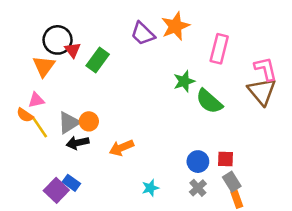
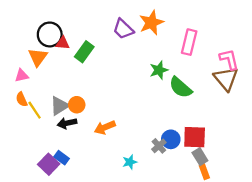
red triangle: (73, 50) -> (63, 43), turned -48
pink triangle: (36, 100) -> (22, 76), moved
orange semicircle: (25, 115) -> (22, 99), turned 32
red square: (225, 159) -> (195, 137), size x1.6
gray cross: (198, 188) -> (159, 146), moved

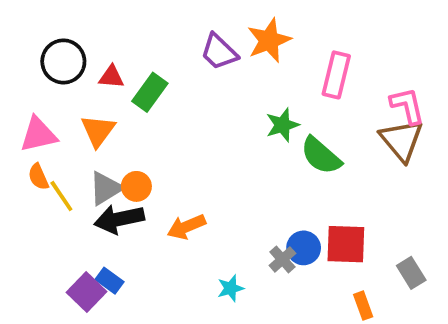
black circle: (50, 34) -> (63, 61), moved
orange triangle: (38, 57) -> (98, 131), moved
pink triangle: (22, 76) -> (38, 135), size x1.5
black arrow: (67, 123) -> (119, 219), size x1.4
gray rectangle: (200, 157) -> (411, 273), moved

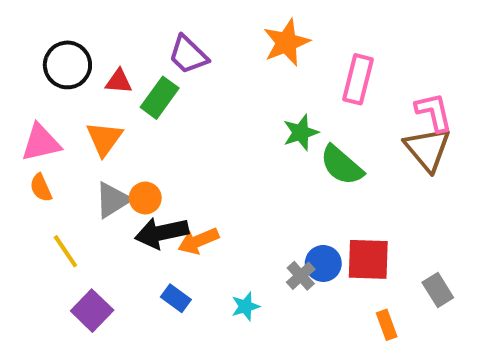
purple trapezoid: (219, 52) -> (188, 55), moved
yellow line: (61, 196) -> (65, 251), moved
black arrow: (119, 219) -> (162, 233), moved
blue rectangle: (109, 281) -> (176, 298), moved

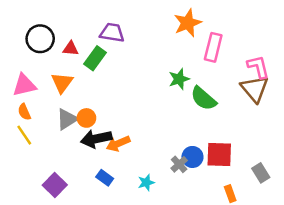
orange star: (286, 42) -> (188, 23), moved
purple trapezoid: (188, 55) -> (112, 33), turned 145
yellow line: (65, 251) -> (24, 135), moved

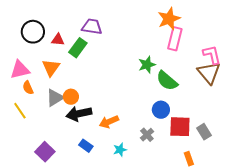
orange star: (188, 23) -> (169, 19), moved
orange semicircle: (24, 112) -> (28, 88), moved
orange arrow: (118, 144) -> (109, 122), moved
blue circle: (192, 157) -> (161, 110), moved
gray rectangle: (261, 173) -> (204, 132), moved

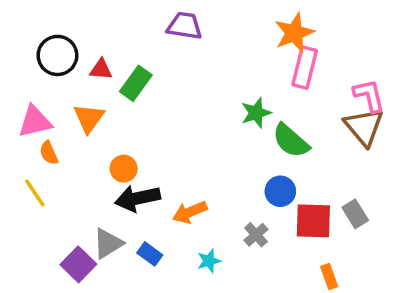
purple trapezoid: (92, 27) -> (185, 26), moved
gray triangle: (55, 98) -> (108, 243), moved
gray rectangle: (204, 132) -> (355, 214), moved

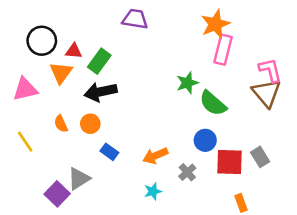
orange triangle: (89, 118) -> (61, 73), moved
orange semicircle: (49, 153) -> (61, 124), moved
black arrow: (138, 198) -> (101, 92), moved
orange arrow: (190, 212) -> (155, 156), moved
blue rectangle: (150, 254) -> (109, 152), moved

